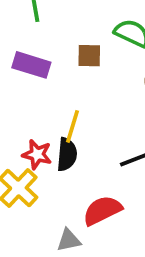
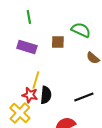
yellow line: (72, 126) -> (36, 80), moved

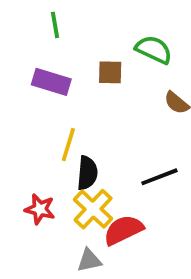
red star: (30, 95) -> (40, 209), moved
yellow cross: (20, 113) -> (93, 209), moved

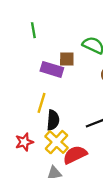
purple rectangle: (51, 82) -> (52, 69), moved
red star: (40, 209) -> (24, 142), turned -30

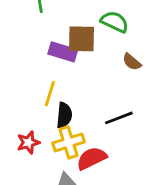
brown square: (67, 59) -> (82, 39), size x1.5
yellow cross: (56, 142) -> (69, 142), turned 30

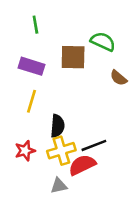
purple rectangle: (63, 52) -> (32, 66), moved
yellow line: (50, 94) -> (32, 101), moved
black line: (119, 118) -> (94, 145), moved

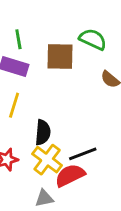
green line: (35, 25) -> (18, 39), moved
yellow cross: (61, 151) -> (47, 160), turned -36

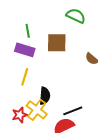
green semicircle: (93, 39) -> (76, 16), moved
yellow cross: (47, 160) -> (37, 110), moved

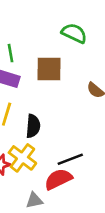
black semicircle: (45, 96) -> (33, 126), moved

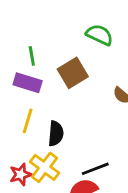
brown square: (49, 69) -> (73, 73), turned -32

